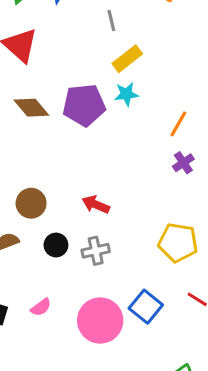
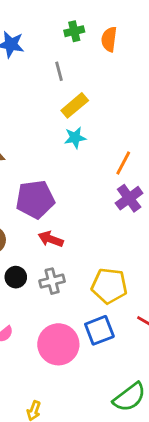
purple pentagon: (84, 105) -> (35, 199), moved
purple cross: (183, 163) -> (129, 198), size x1.4
yellow pentagon: (178, 243) -> (109, 286), moved
blue square: (146, 307) -> (99, 330), turned 32

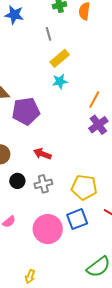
purple pentagon: (35, 199) -> (26, 111), moved

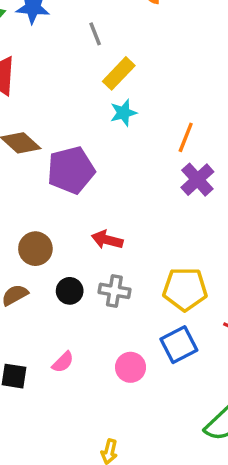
gray cross: (43, 184) -> (114, 291), turned 30
pink circle: (48, 229) -> (131, 367), size x0.6

